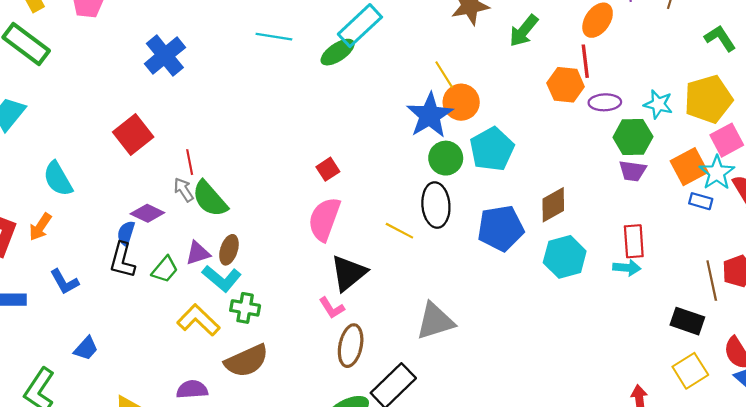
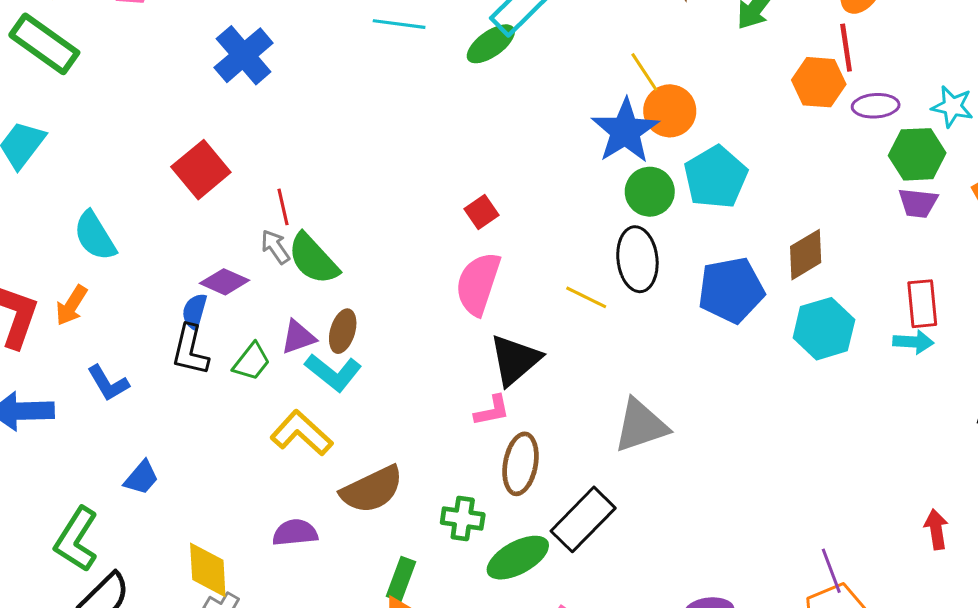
green cross: (245, 308) -> (463, 518), moved
pink L-shape: (332, 308) -> (492, 411), turned -68

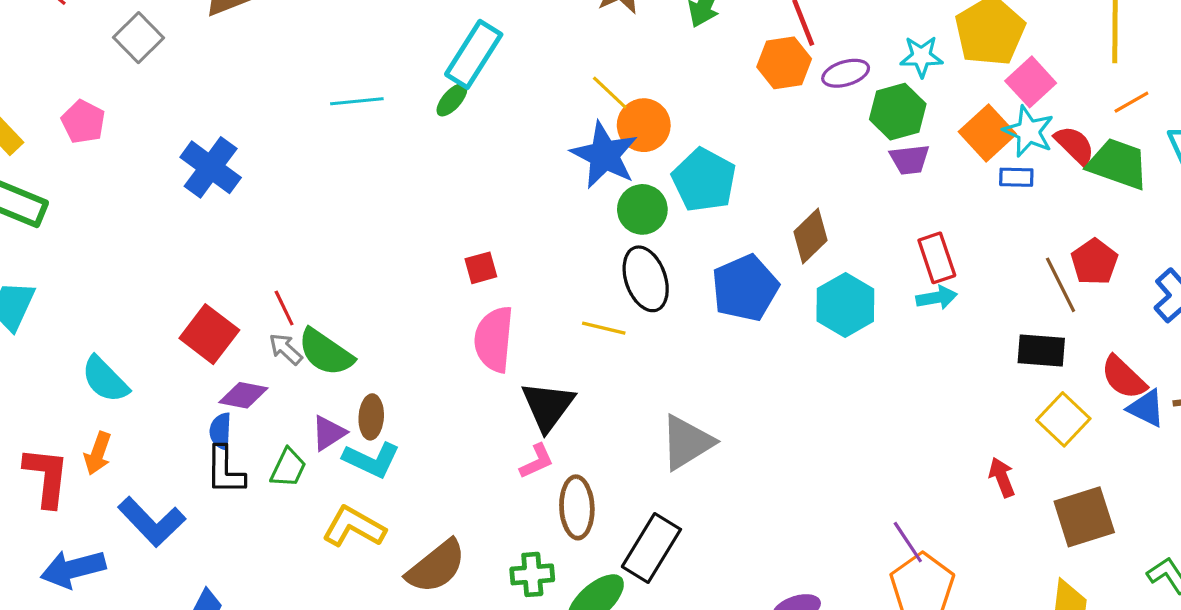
green ellipse: (491, 44) -> (452, 100), size x0.7
red square: (201, 170) -> (209, 334), moved
red square: (481, 212) -> (481, 268), turned 32
blue L-shape: (108, 383) -> (152, 522), size x1.5

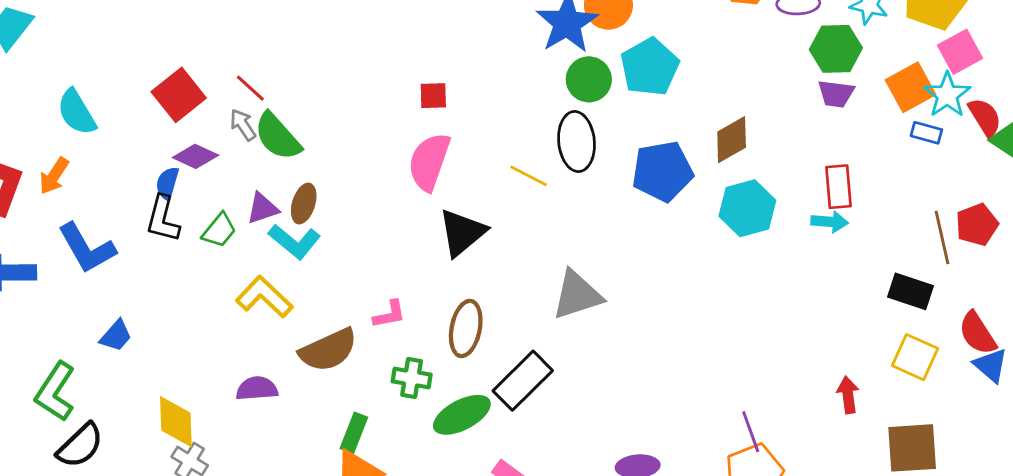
red line: (284, 308) -> (250, 88), turned -36
yellow square: (1063, 419) -> (915, 357), turned -33
pink L-shape: (537, 461) -> (389, 314), moved

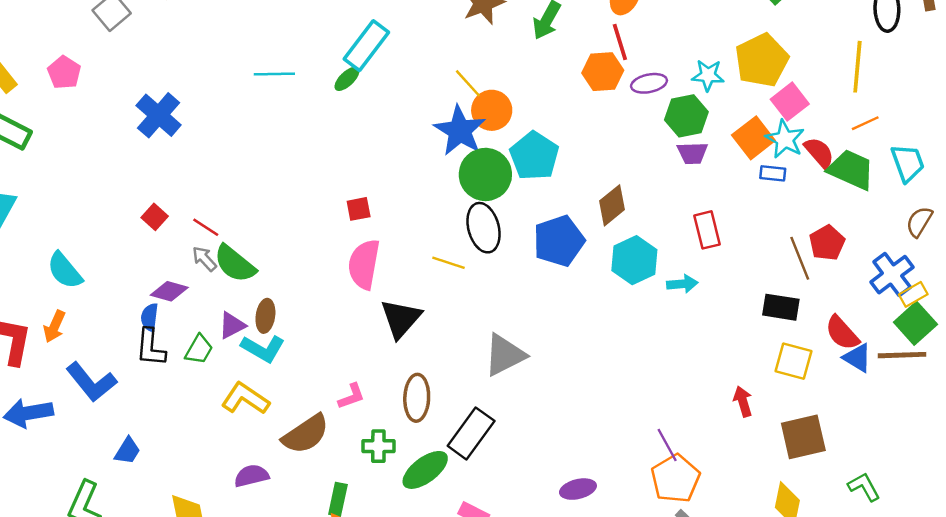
green circle: (589, 79) -> (485, 174), size x1.4
red square: (179, 95) -> (155, 217), moved, size x0.6
cyan arrow: (830, 222) -> (682, 284), moved

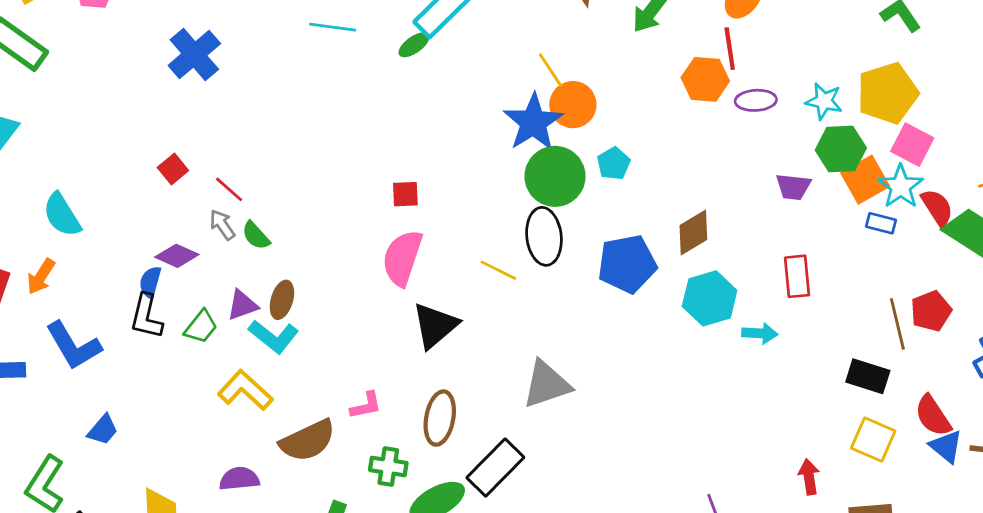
pink square: (790, 102) -> (912, 145), turned -33
green hexagon: (686, 116) -> (841, 149), moved
cyan pentagon: (534, 156) -> (614, 164), size x0.6
green semicircle: (235, 264) -> (256, 236), size x0.6

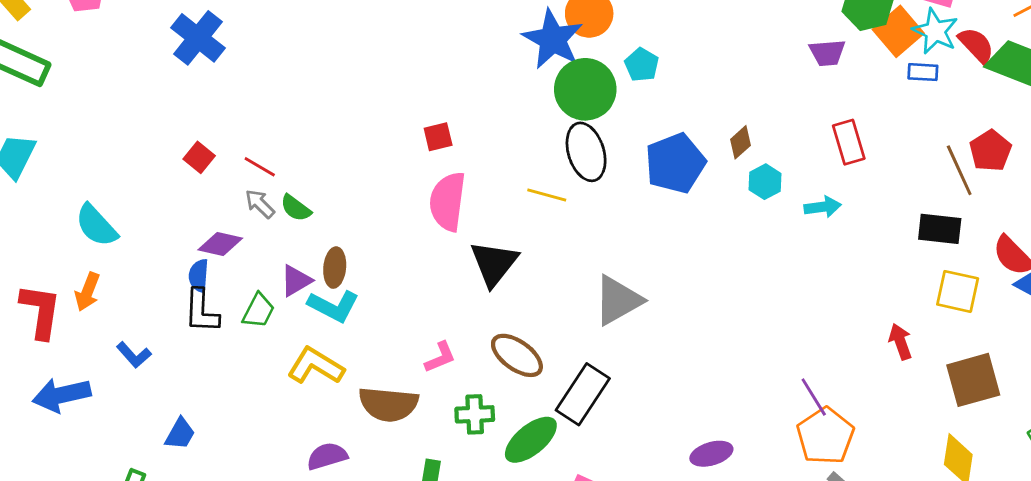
brown diamond: (693, 232) -> (740, 142), moved, size x0.7
cyan hexagon: (710, 298) -> (765, 182), size x0.6
blue L-shape: (73, 346) -> (134, 355), size x0.6
brown ellipse: (440, 418) -> (517, 355), turned -54
brown semicircle: (308, 441) -> (388, 404), turned 42

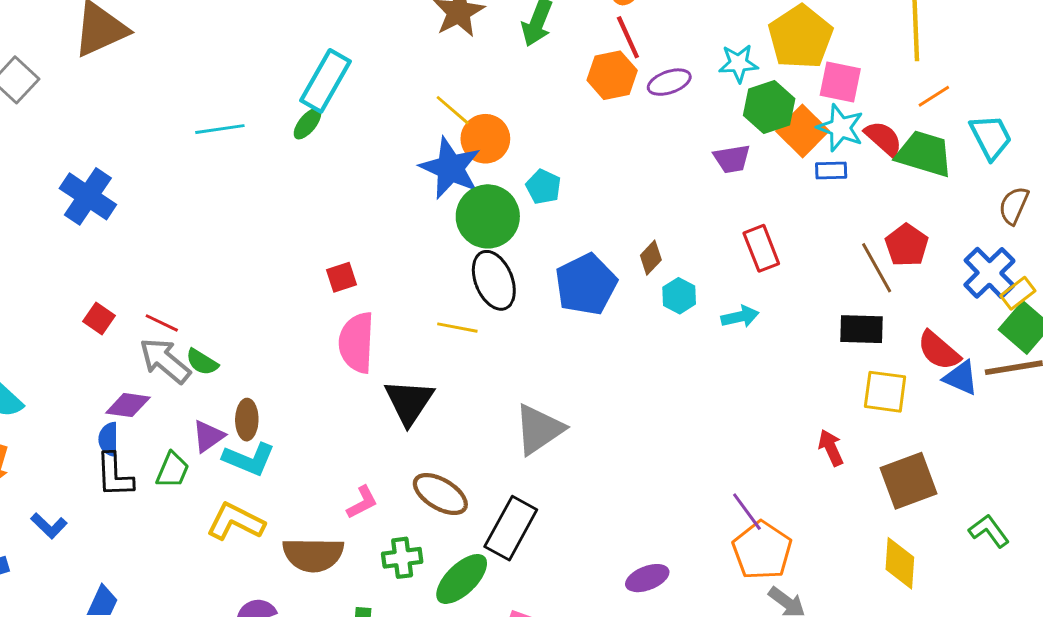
gray arrow: (260, 204) -> (165, 361), size x1.6

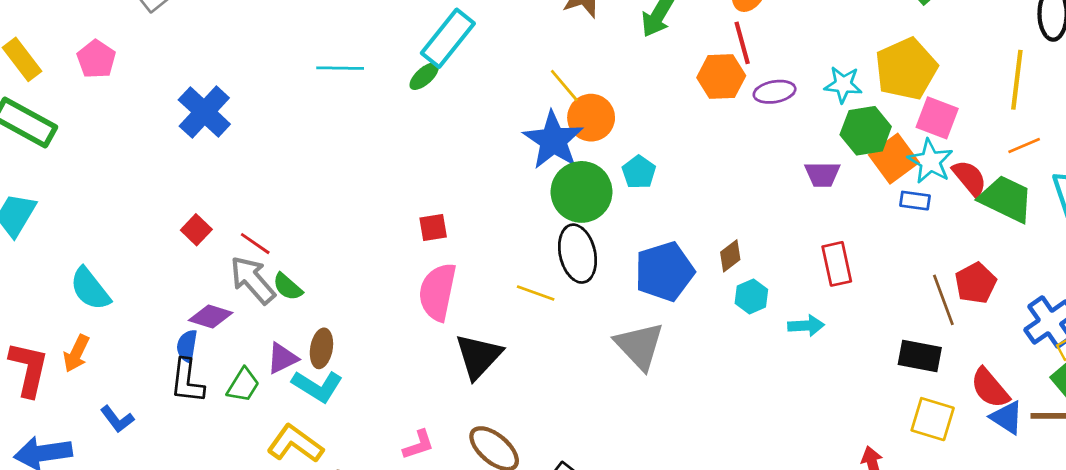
gray triangle: (539, 429) -> (639, 346), moved, turned -48

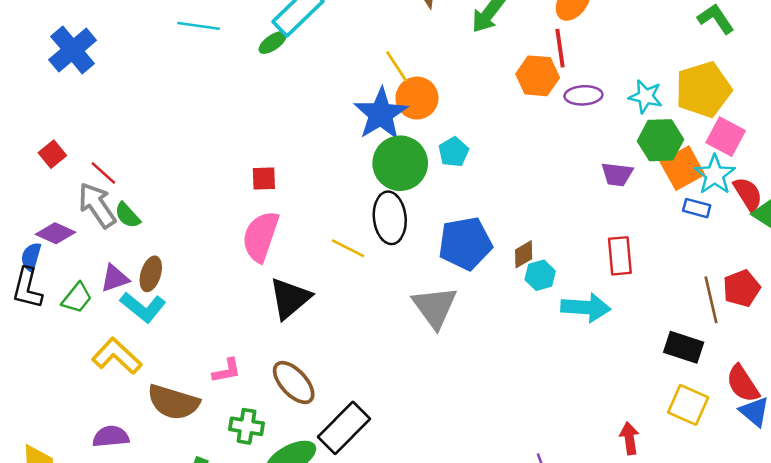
brown diamond: (730, 256) -> (524, 254), moved
cyan arrow: (806, 326) -> (586, 307), size x1.5

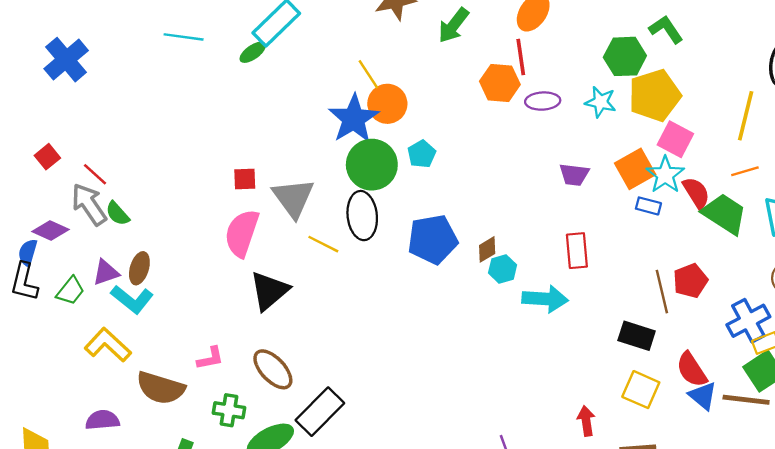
green hexagon: (660, 140) -> (625, 56), moved
gray triangle: (435, 307) -> (293, 198), moved

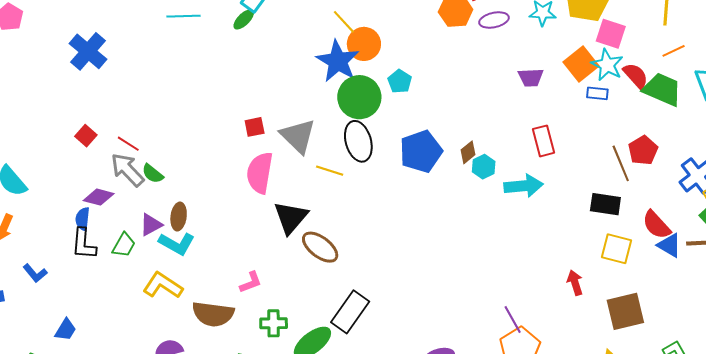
brown ellipse: (273, 369) -> (320, 247), moved

